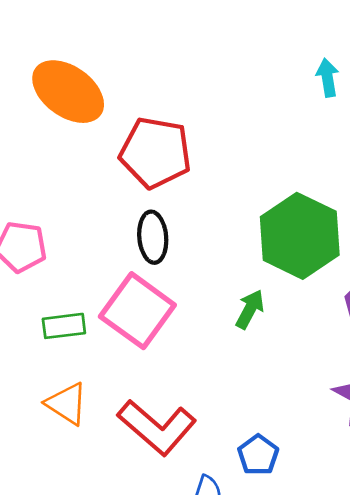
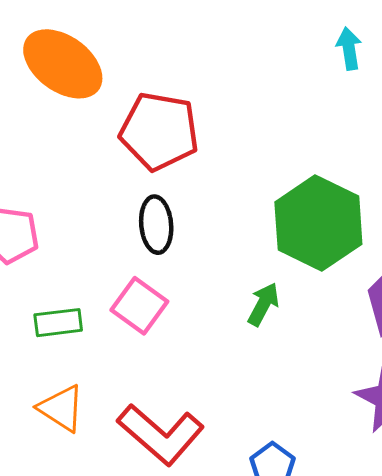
pink square: (137, 311) -> (139, 306), size x0.7

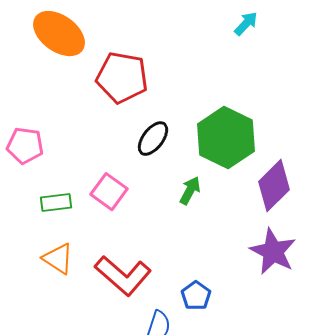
cyan arrow: (349, 49) -> (246, 24), turned 52
black ellipse: (156, 225) -> (153, 139), moved, turned 42

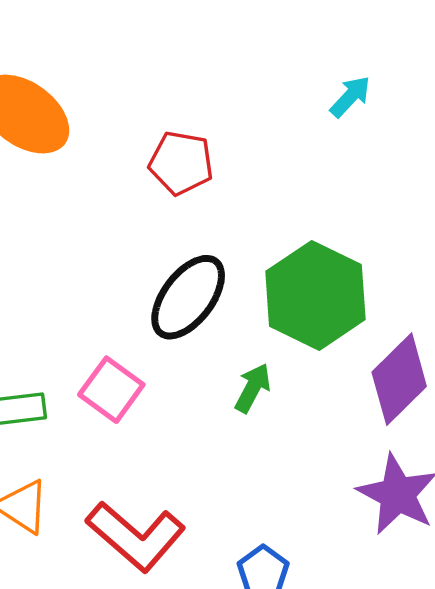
red pentagon: (122, 78) -> (181, 163), moved, size x0.7
black ellipse: (153, 139) -> (188, 297), size x1.4

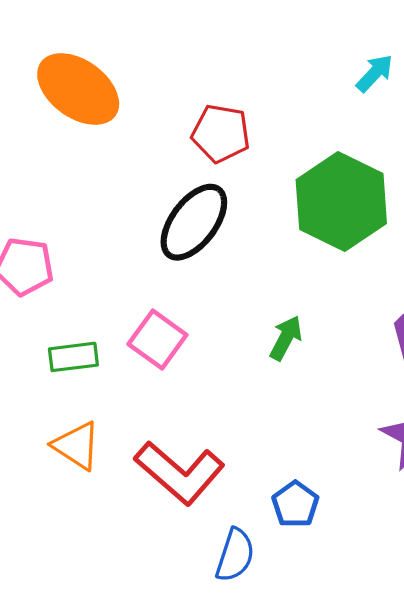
green hexagon: (315, 295) -> (341, 202), moved
black ellipse: (188, 297) -> (194, 222), moved

